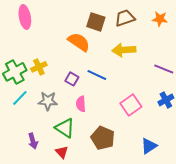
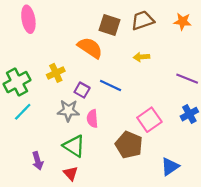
yellow arrow: (124, 50) -> (141, 57), size x0.6
yellow cross: (39, 67) -> (56, 73), moved
gray star: (48, 101) -> (68, 111), moved
brown pentagon: (103, 138) -> (129, 145), moved

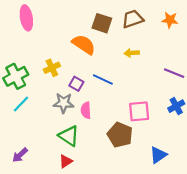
pink square: (149, 120) -> (139, 111), turned 30
purple arrow: (38, 161) -> (20, 155), moved, turned 63
red triangle: (71, 173) -> (66, 161), turned 40

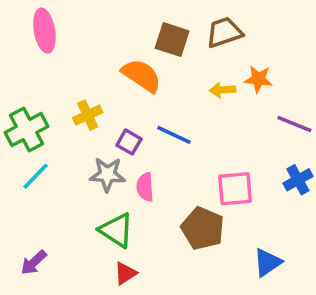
orange star: (170, 20) -> (258, 79), moved
red triangle: (66, 161) -> (125, 273), moved

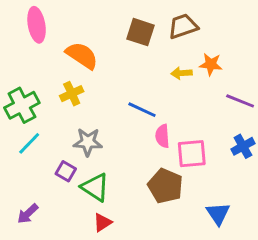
orange semicircle: (142, 76) -> (82, 56), moved
purple square: (129, 142) -> (66, 171), moved
pink semicircle: (145, 187) -> (162, 136), moved
blue triangle: (267, 263) -> (218, 214), turned -30

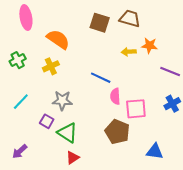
brown trapezoid: (183, 26) -> (130, 19), turned 35
green cross: (22, 105) -> (18, 60), moved, size x0.7
blue triangle: (218, 214) -> (155, 151), turned -48

